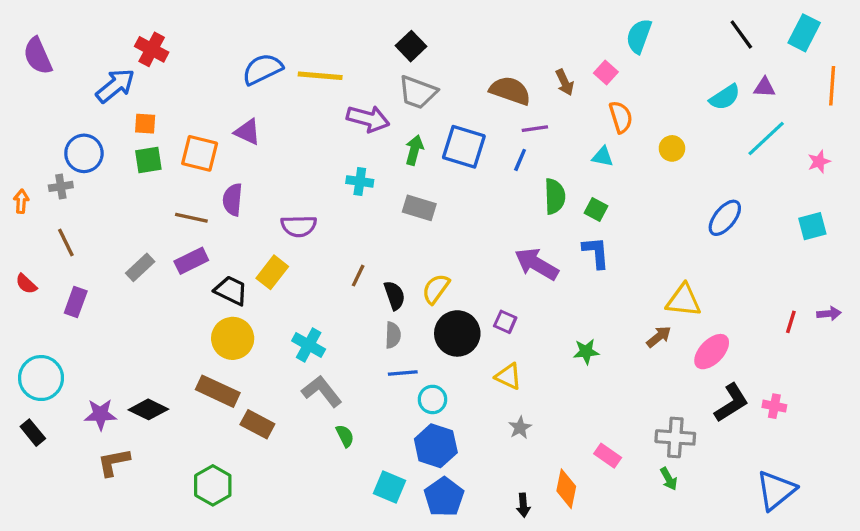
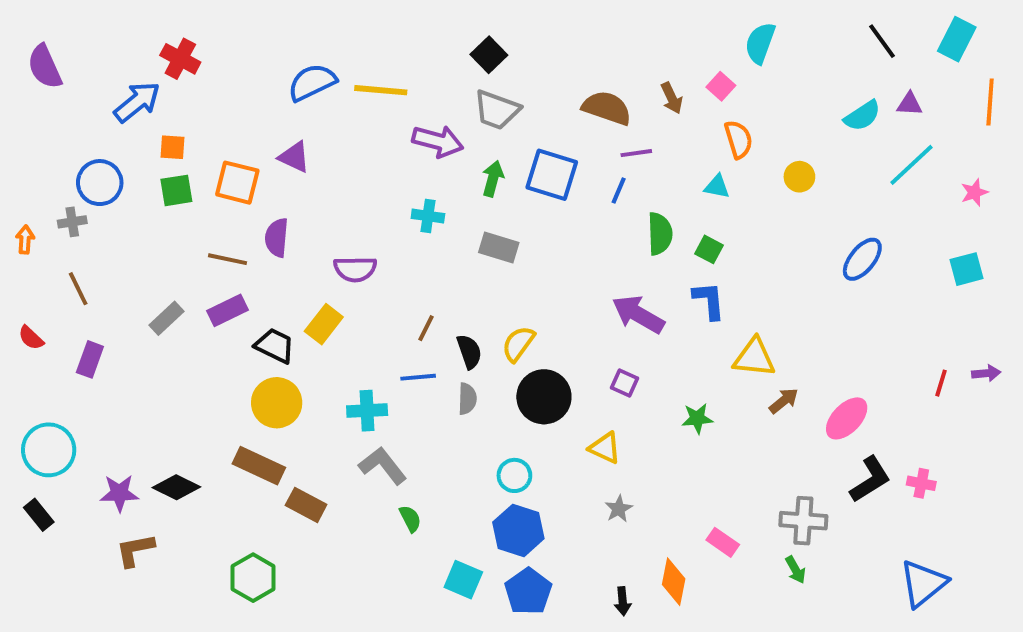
yellow triangle: (684, 300) -> (754, 358), moved
purple square: (505, 322) -> (625, 383), moved
cyan cross: (309, 345) -> (367, 411), turned -32
blue line: (403, 373) -> (418, 377), moved

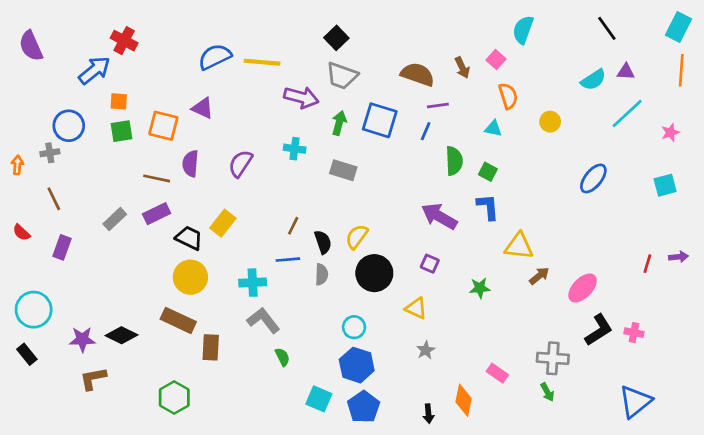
cyan rectangle: (957, 39) -> (679, 27), moved
purple semicircle: (355, 269) -> (240, 164), moved, turned 124
brown rectangle: (306, 505) -> (211, 347), turned 65

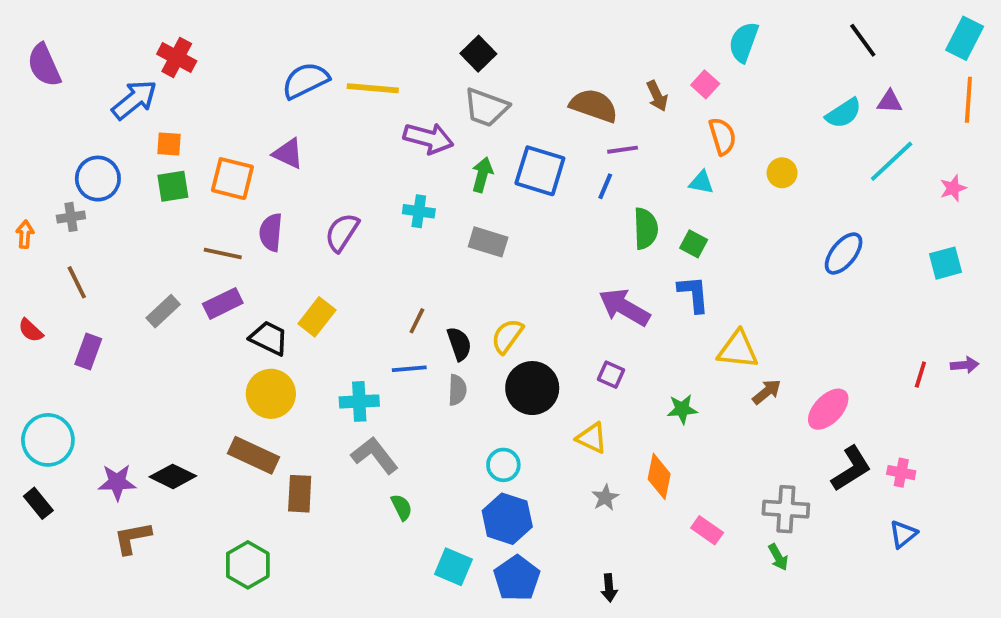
orange diamond: (464, 400) -> (659, 476), moved
blue triangle: (635, 402) -> (903, 534), moved, size x0.6

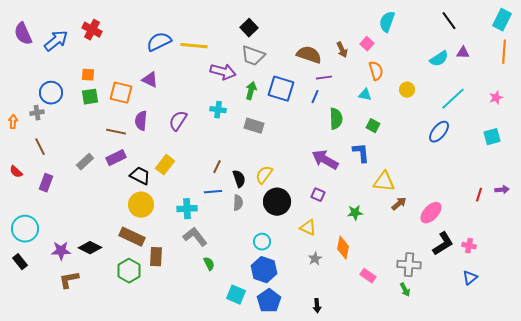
blue arrow: (134, 100) -> (56, 41), moved
cyan line: (892, 161) -> (453, 99), moved
green square: (694, 244) -> (373, 126), moved
green hexagon: (248, 565) -> (129, 271), moved

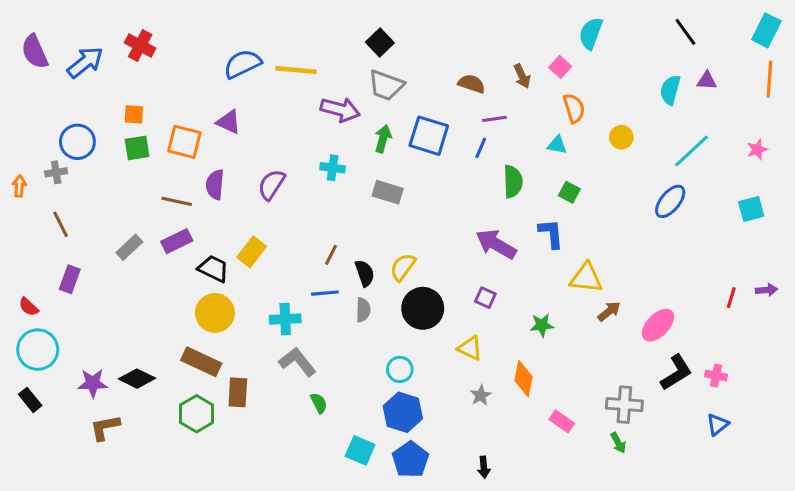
brown semicircle: (309, 55) -> (472, 84), size x0.7
cyan semicircle: (439, 59) -> (670, 90), turned 138
red semicircle: (16, 172) -> (29, 307), moved

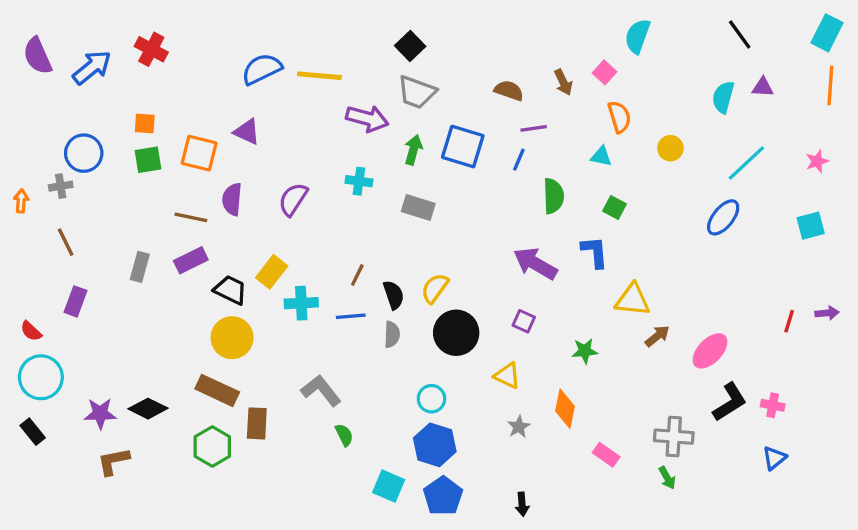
gray rectangle: (129, 247) -> (140, 267), turned -32
cyan cross: (285, 319) -> (301, 303), moved

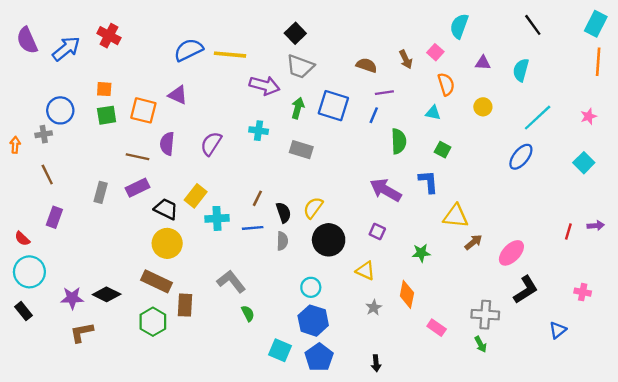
purple triangle: (763, 87) -> (483, 63), moved
cyan square: (811, 226) -> (584, 163), turned -30
pink cross: (773, 405) -> (583, 292), moved

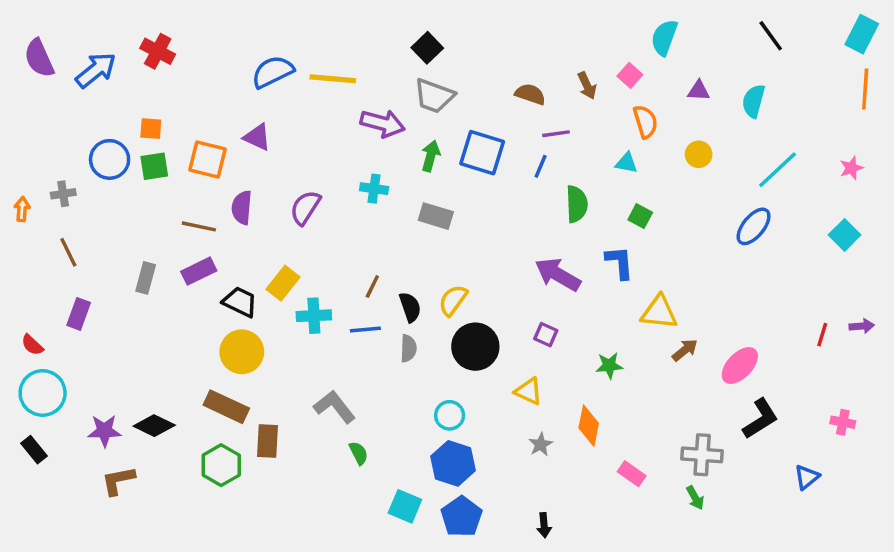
blue circle: (60, 110) -> (110, 159), moved

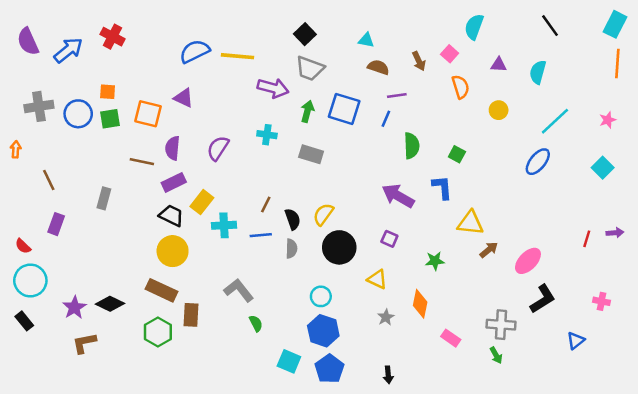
cyan triangle: (626, 163) -> (366, 40), moved
gray cross: (63, 194) -> (39, 106), moved, size x1.6
purple rectangle: (199, 271) -> (174, 182), moved
purple star: (104, 431) -> (74, 307), turned -30

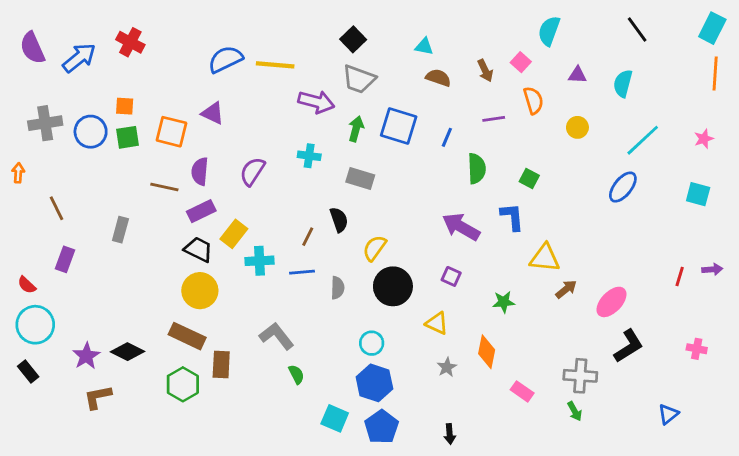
purple line: (397, 95) -> (494, 119), moved
cyan square: (603, 168) -> (698, 194), turned -30
black semicircle: (293, 219) -> (339, 220), moved
blue triangle: (576, 341) -> (668, 414), moved

